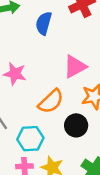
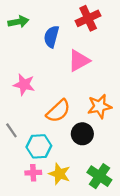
pink triangle: (75, 67) -> (79, 61), moved

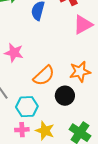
pink triangle: (79, 61) -> (83, 25), moved

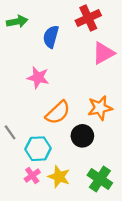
pink star: (14, 53) -> (38, 78), moved
pink cross: (22, 130) -> (32, 176), turned -32

